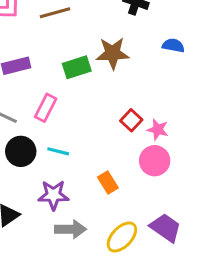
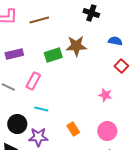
red square: (131, 120) -> (121, 66), moved
black circle: (21, 151) -> (17, 124), moved
pink circle: (155, 161) -> (107, 131), moved

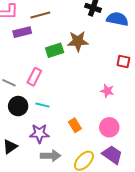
blue semicircle: (115, 41) -> (117, 19), moved, size x1.5
purple rectangle: (14, 54) -> (22, 32), moved
red square: (121, 66) -> (123, 61), turned -32
black circle: (17, 124) -> (18, 106), moved

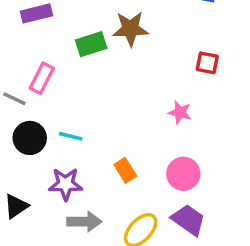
pink rectangle: (34, 77) -> (42, 78), moved

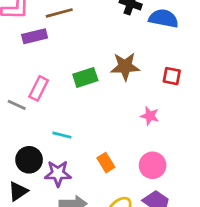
brown star: (130, 29) -> (125, 66), moved
green rectangle: (91, 44) -> (85, 77), moved
black circle: (30, 138) -> (29, 160), moved

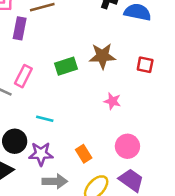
purple rectangle: (35, 36) -> (20, 28), turned -65
pink star: (150, 116) -> (112, 101), moved
orange rectangle: (106, 163) -> (84, 154), moved

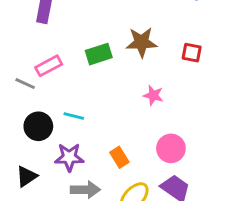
pink rectangle: (23, 76) -> (49, 66), turned 35
black circle: (15, 141) -> (38, 126), moved

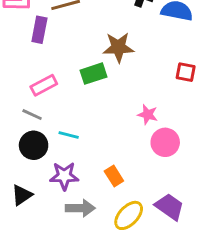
brown star: (141, 42) -> (118, 47), moved
gray line: (25, 84) -> (32, 115), moved
pink circle: (171, 148) -> (165, 142), moved

